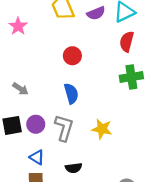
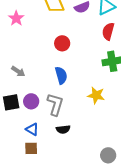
yellow star: (102, 129) -> (96, 95), moved
black semicircle: (74, 168) -> (63, 129), moved

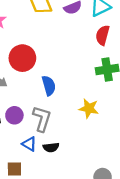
red circle: (62, 43) -> (22, 58), moved, size x1.5
blue triangle: (32, 129) -> (29, 144), moved

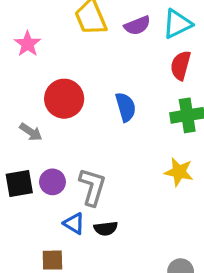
blue semicircle: (49, 86) -> (126, 107), moved
yellow star: (89, 108) -> (179, 172), moved

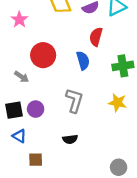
red semicircle: (181, 65) -> (96, 37), moved
gray L-shape: (92, 187) -> (74, 100), moved
blue triangle: (74, 223) -> (19, 136), moved

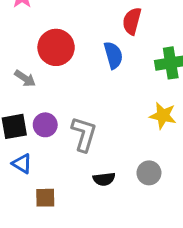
gray L-shape: (74, 100) -> (84, 134), moved
black semicircle: (70, 139) -> (104, 179), moved
gray circle: (119, 167) -> (149, 173), moved

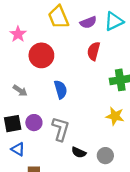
red circle: (56, 47) -> (41, 55), moved
blue semicircle: (113, 55) -> (61, 90), moved
black semicircle: (104, 179) -> (79, 152), moved, turned 32

